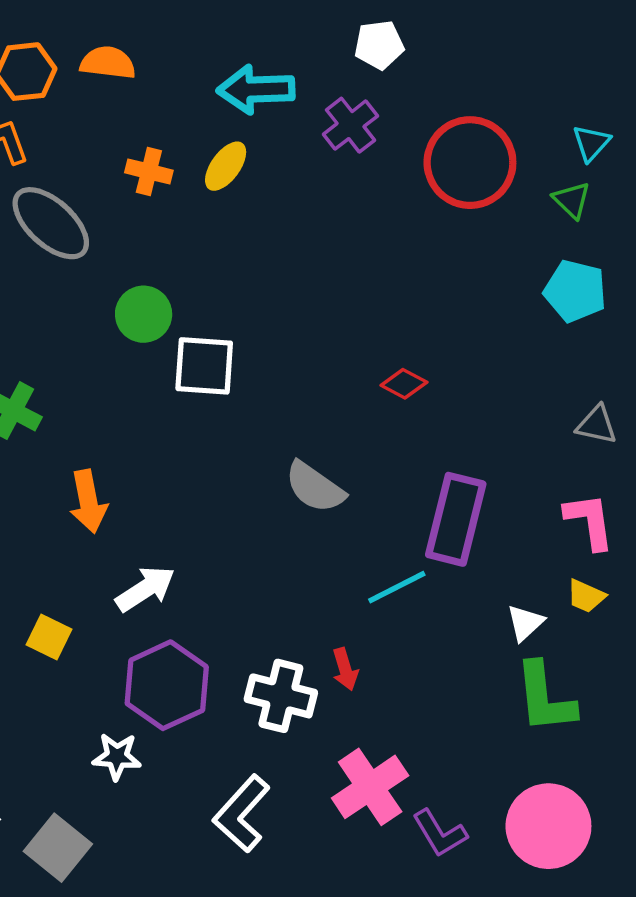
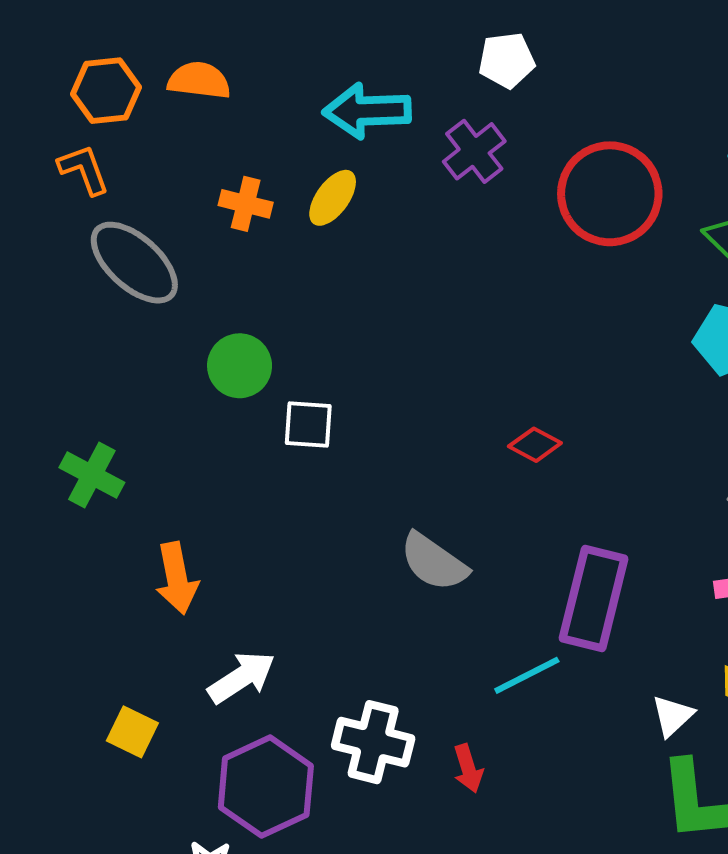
white square: (204, 366) -> (308, 424), size x0.7
white cross: (281, 696) -> (373, 742), moved

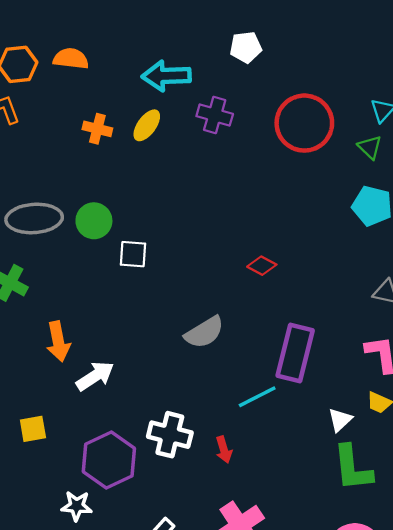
purple cross: (474, 151) -> (215, 115), moved, turned -36
gray ellipse: (134, 263) -> (34, 218), moved, turned -46
gray semicircle: (434, 562) -> (204, 332), turned -66
white arrow: (242, 677) -> (95, 376), moved
yellow square: (132, 732) -> (33, 429), turned -36

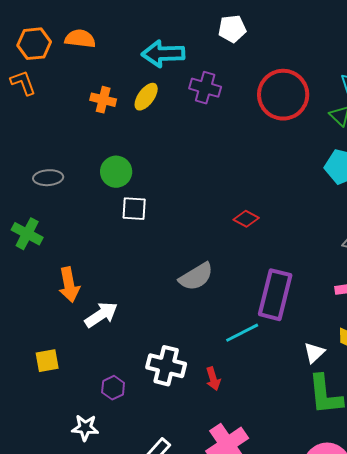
gray ellipse: (34, 218) -> (48, 178), size x0.6
green circle: (94, 221) -> (116, 172), moved
purple hexagon: (109, 460) -> (113, 388), size x0.5

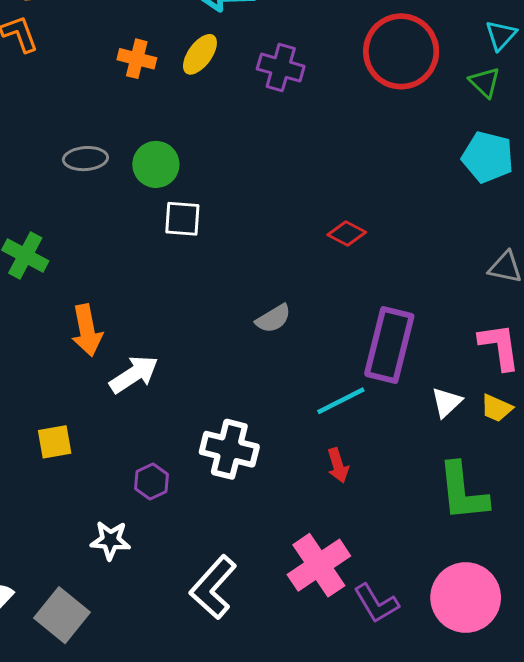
purple cross: (205, 88) -> (281, 68), moved
gray ellipse: (48, 178) -> (85, 159), moved
gray semicircle: (196, 277) -> (273, 319), size x0.7
white triangle: (314, 353) -> (447, 402), moved
red arrow: (213, 379) -> (338, 465), moved

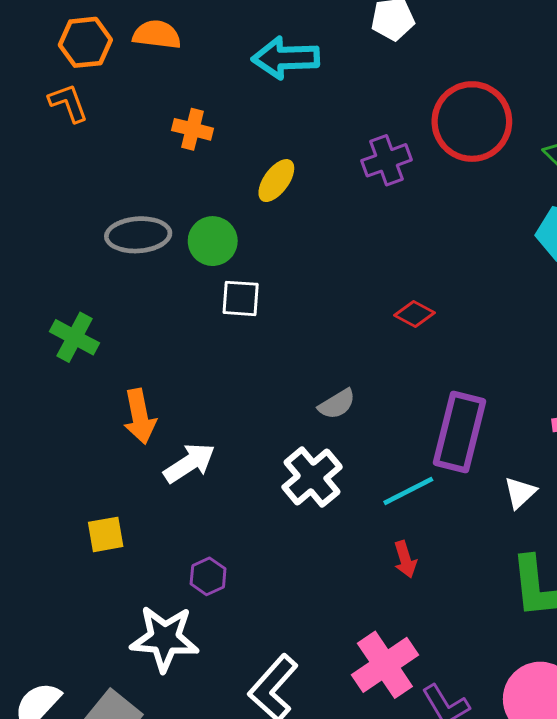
yellow ellipse: (200, 54) -> (276, 181), moved
purple cross: (281, 68) -> (387, 160), moved, turned -36
gray ellipse: (85, 159) -> (138, 235), size x1.4
white cross: (229, 449) -> (312, 477), moved, turned 36
white star: (110, 540) -> (165, 638), size x1.6

